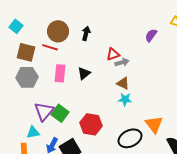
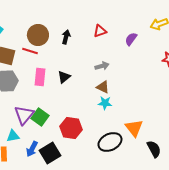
red triangle: (113, 54) -> (100, 31), moved

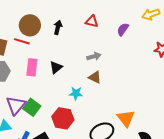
red triangle: (100, 31) -> (92, 21), turned 32
cyan star: (105, 103) -> (76, 93), moved

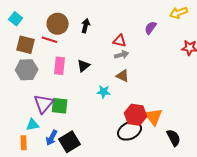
red triangle: (92, 21) -> (120, 41), moved
green square: (32, 107) -> (60, 106), turned -30
red hexagon: (63, 118) -> (136, 115), moved

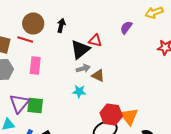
gray arrow: (122, 55) -> (83, 68), moved
black triangle: (84, 66) -> (80, 50), moved, size x1.5

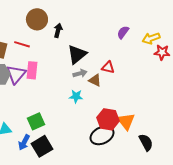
yellow arrow: (154, 12) -> (151, 38), moved
brown circle: (33, 24) -> (37, 19), moved
red triangle: (95, 40) -> (108, 67), moved
purple triangle: (19, 104) -> (16, 74), moved
green square: (35, 106) -> (36, 121), moved, turned -30

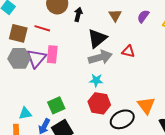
gray arrow: (80, 73) -> (100, 57), size x1.6
brown triangle: (95, 80) -> (115, 15), moved, turned 32
red hexagon: (108, 119) -> (99, 103), moved

